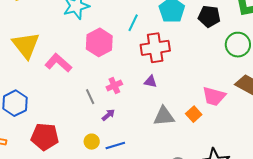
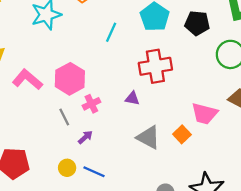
pink hexagon: (99, 42) -> (70, 79), moved
red cross: (155, 48) -> (155, 66), moved
gray triangle: (164, 116) -> (148, 137), turned 35
blue line: (115, 146) -> (94, 172), turned 42

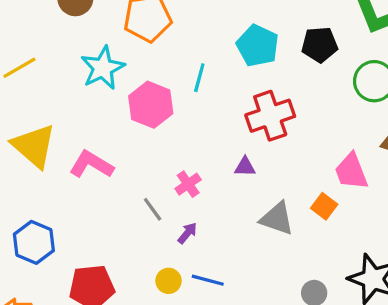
pink hexagon: (70, 79) -> (151, 105), moved
pink trapezoid: (205, 114) -> (351, 171), turned 64

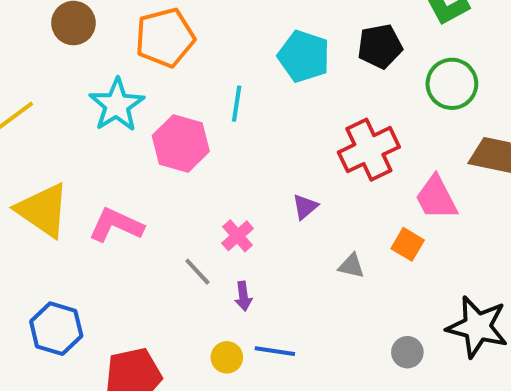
red cross: (270, 116) -> (369, 150), moved
purple triangle: (245, 167) -> (305, 207), turned -35
gray triangle: (277, 218) -> (351, 266), size x0.6
purple arrow: (187, 233) -> (243, 296), turned 140

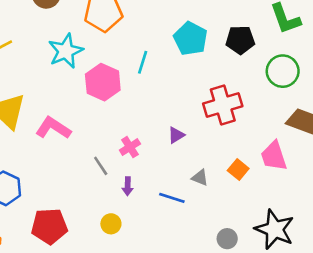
pink trapezoid: (436, 198) -> (274, 156), moved
blue line: (275, 351) -> (172, 198), moved

